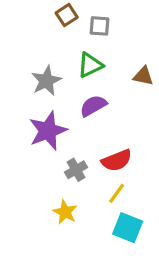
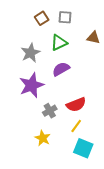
brown square: (67, 15) -> (42, 18), moved
brown triangle: (143, 76) -> (93, 38), moved

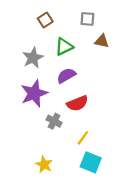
gray square: (65, 17) -> (87, 19), moved
red semicircle: (76, 105) -> (77, 103), moved
gray cross: (50, 111) -> (54, 121), turned -32
yellow star: (43, 138) -> (44, 165), moved

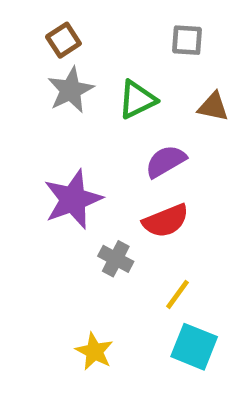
brown square: (45, 20) -> (63, 40), moved
brown triangle: (102, 41) -> (213, 107), moved
gray star: (33, 58) -> (71, 90), moved
purple semicircle: (66, 76) -> (166, 161), moved

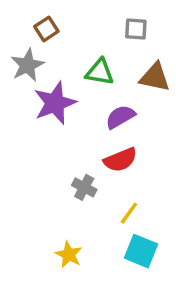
gray star: (71, 90) -> (27, 65), moved
green triangle: (137, 100) -> (100, 72), turned 36
brown triangle: (213, 107) -> (155, 77), size x1.4
purple star: (73, 199) -> (55, 103), moved

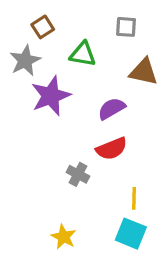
green triangle: (100, 72) -> (83, 54), moved
yellow line: (129, 213) -> (134, 198), moved, turned -35

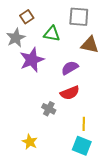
gray square: (126, 27) -> (79, 17), size x1.5
yellow star: (64, 237) -> (30, 142), moved

